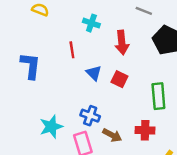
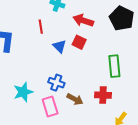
red arrow: (122, 43) -> (83, 20), turned 114
red square: (119, 79) -> (79, 42), moved

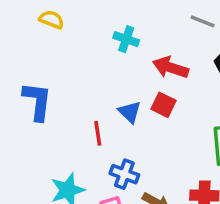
red line: (41, 27) -> (98, 133), moved

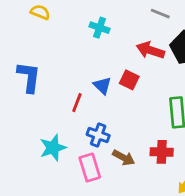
red arrow: (171, 68) -> (150, 50), moved
red line: (98, 133) -> (77, 103), turned 30

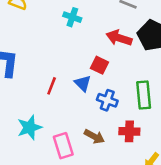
blue triangle: (102, 86) -> (83, 83), moved
blue cross: (98, 135) -> (107, 100), moved

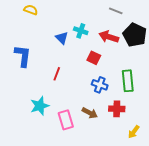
cyan cross: (72, 17) -> (81, 31), moved
blue triangle: (83, 83) -> (62, 38), moved

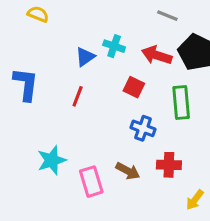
blue triangle: (62, 38) -> (85, 57), turned 40
red line: (57, 74) -> (78, 96), moved
green rectangle: (128, 81) -> (181, 102), moved

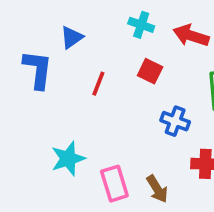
blue triangle: (85, 57) -> (72, 37), moved
red square: (134, 87) -> (150, 71), moved
brown arrow: (128, 171) -> (157, 189), moved, turned 30

